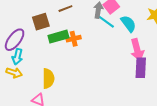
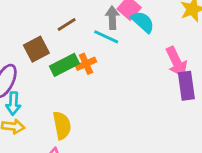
cyan line: (106, 22) -> (106, 37), moved
cyan semicircle: (128, 24) -> (143, 22), moved

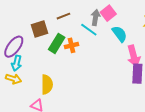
cyan semicircle: (143, 22) -> (120, 34), moved
green rectangle: (64, 65) -> (57, 43), turned -42

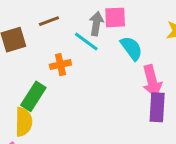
pink square: (108, 13) -> (115, 17), turned 35
green rectangle: (57, 43) -> (33, 96), moved

